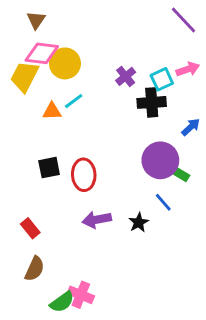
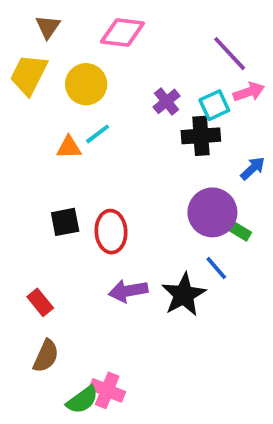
purple line: (183, 20) -> (230, 54), moved
pink diamond: (42, 53) -> (122, 33), moved
yellow trapezoid: (24, 76) -> (29, 75), moved
black star: (139, 222) -> (184, 295), size x1.6

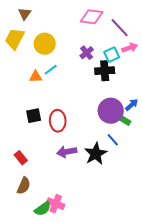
pink diamond: (122, 33) -> (92, 17), moved
blue arrow: (253, 168) -> (132, 105), moved

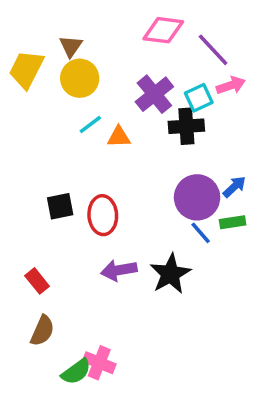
brown triangle: (25, 14) -> (71, 46), moved
purple cross: (87, 53) -> (154, 94), size x1.5
orange triangle: (36, 77) -> (119, 137), moved
green rectangle: (124, 120) -> (233, 222), moved, turned -40
blue line: (113, 140) -> (201, 233), moved

